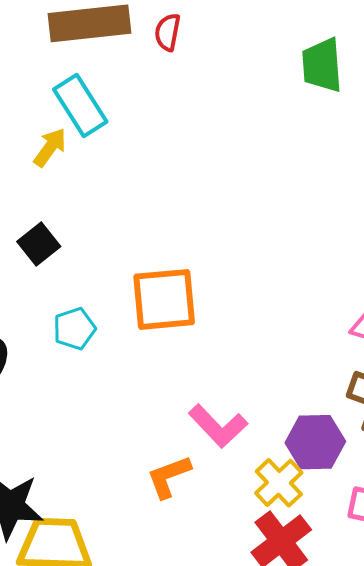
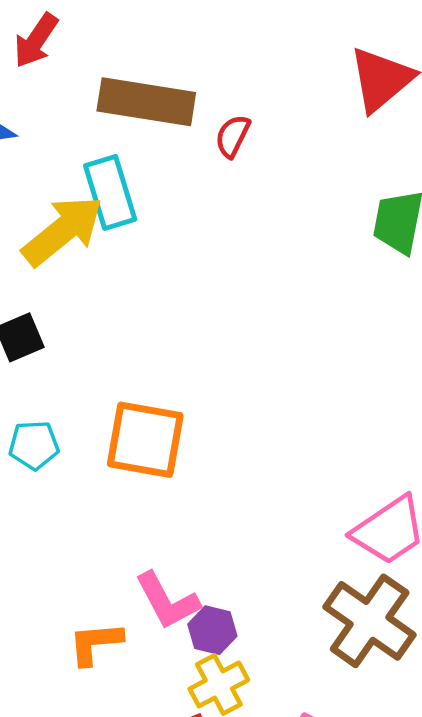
yellow arrow: (50, 147) -> (63, 231), size x1.8
purple hexagon: (315, 442) -> (212, 630), moved, size x0.7

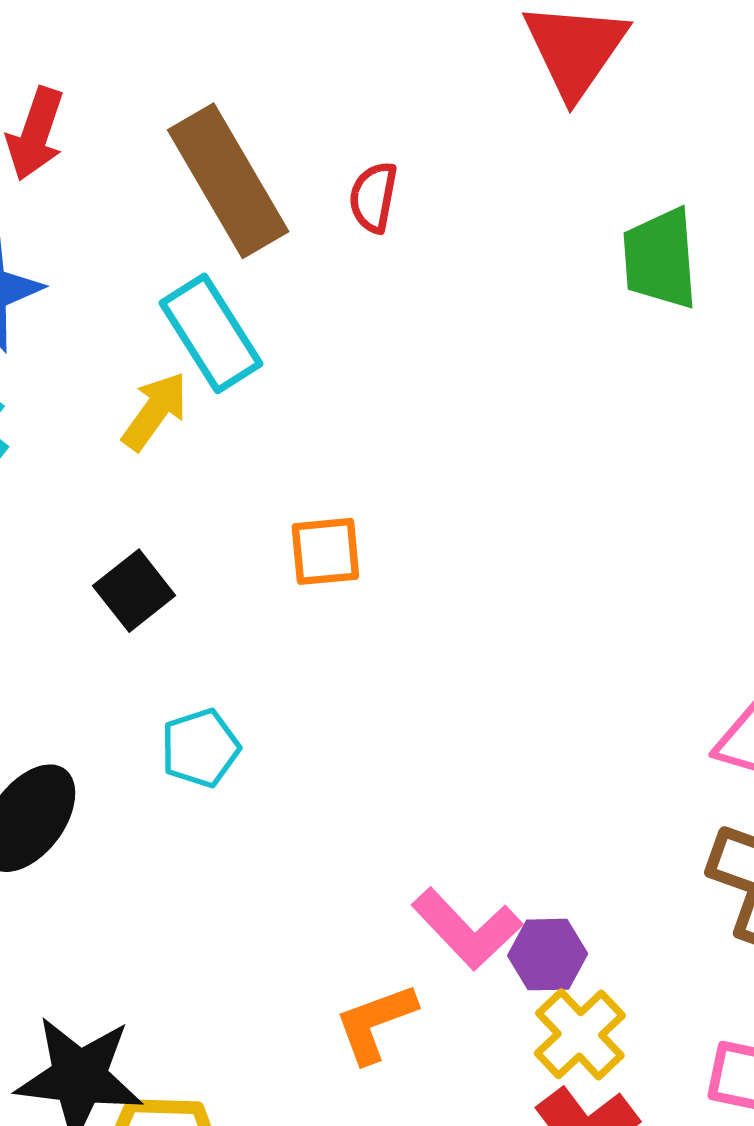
brown rectangle: (146, 102) -> (228, 181), turned 66
yellow arrow: (63, 231) -> (155, 411), size x0.6
orange square: (145, 440) -> (325, 551), moved, size x0.6

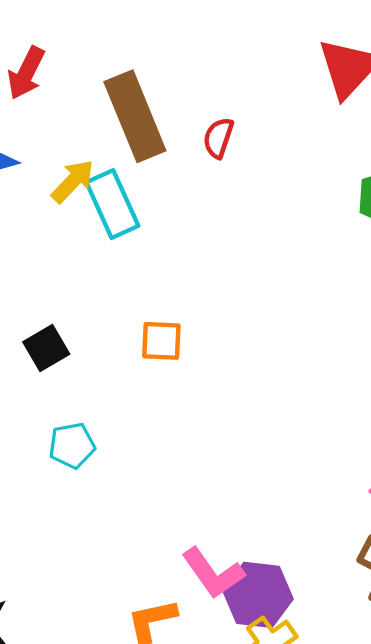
yellow arrow: (155, 411) -> (73, 181), moved
purple hexagon: (548, 955) -> (258, 595), size x1.5

